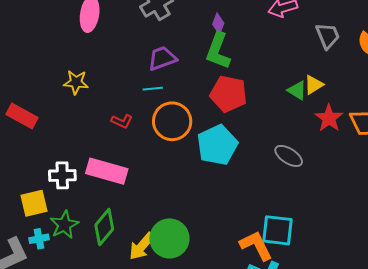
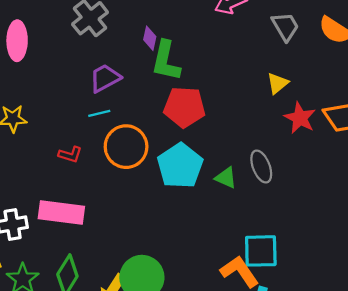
purple diamond: (218, 24) -> (150, 38), moved
green triangle: (297, 90) -> (226, 178), moved
gray ellipse: (289, 156) -> (261, 167), turned 44

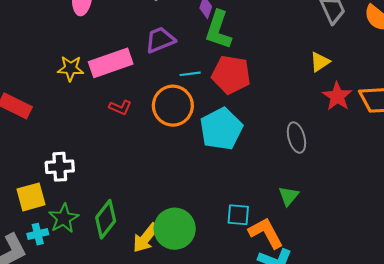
cyan line: (99, 113) -> (190, 74), moved
green triangle: (226, 178) -> (289, 196), moved, turned 40
pink rectangle: (61, 213) -> (111, 63), moved, turned -33
cyan square: (261, 251) -> (238, 215), moved, size x0.7

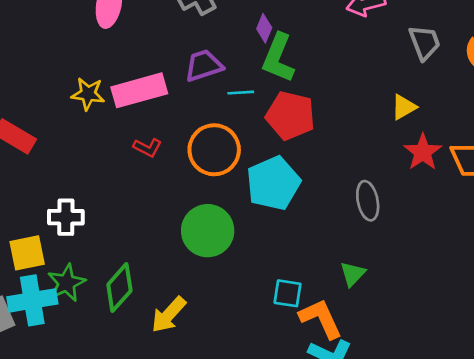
cyan line: (190, 74) -> (241, 93), moved
green circle: (175, 229) -> (208, 231), moved
cyan cross: (38, 234) -> (32, 300), size x1.8

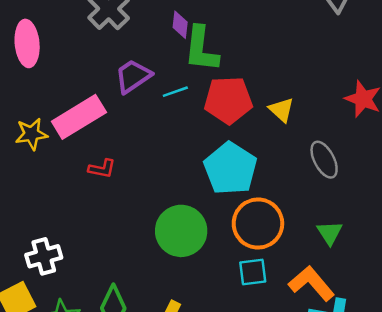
yellow triangle: (404, 107) -> (281, 110), moved, turned -32
orange circle: (214, 150) -> (258, 224), moved
cyan square: (288, 293) -> (253, 272), moved

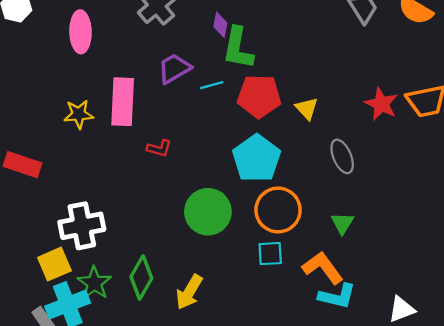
pink rectangle: (79, 117) -> (123, 102), turned -60
red L-shape: (102, 169) -> (159, 148), moved
white cross: (44, 256) -> (82, 226), size x1.4

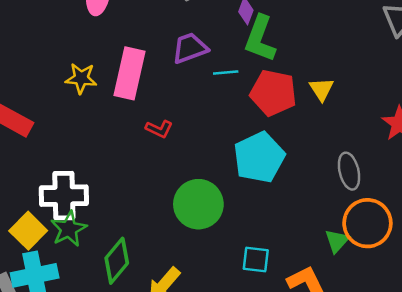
yellow triangle: (307, 108) -> (322, 89), moved
orange circle: (278, 210) -> (367, 223), moved
yellow square: (54, 264) -> (28, 231), turned -32
green star: (94, 283) -> (69, 229), moved

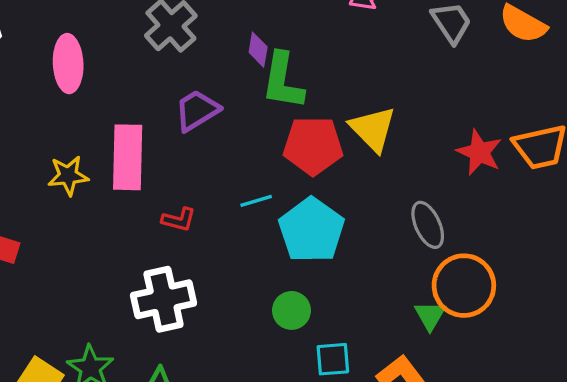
cyan line: (226, 72) -> (256, 201), moved
yellow triangle: (322, 89) -> (373, 129), size x1.5
white cross: (64, 196) -> (164, 299), moved
green circle: (198, 204) -> (291, 310), moved, size x0.6

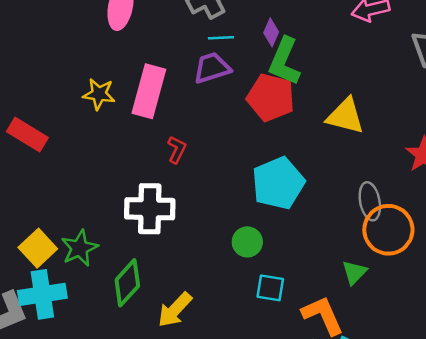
yellow triangle: (373, 129) -> (345, 116), turned -45
red pentagon: (313, 146) -> (271, 97), moved
cyan line: (256, 201) -> (221, 38), moved
red L-shape: (179, 220) -> (177, 150), turned -92
orange circle: (464, 286) -> (388, 230), moved

